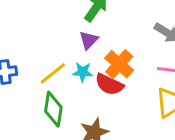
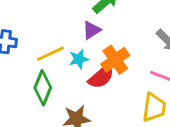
cyan star: (83, 72) -> (79, 59), turned -30
red semicircle: (109, 84) -> (101, 77), turned -80

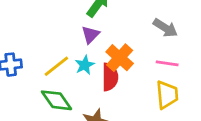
red semicircle: (101, 77) -> (110, 77), turned -36
green diamond: (43, 88) -> (57, 100), turned -44

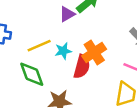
purple triangle: (91, 35) -> (67, 14), moved

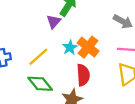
cyan star: (63, 51) -> (70, 47), moved
red semicircle: (82, 67) -> (83, 75), moved

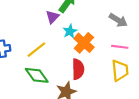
cyan star: (70, 47) -> (70, 31), moved

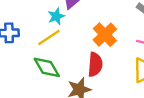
cyan star: (70, 31) -> (56, 16), moved

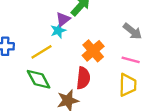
cyan star: (56, 16) -> (58, 30), moved

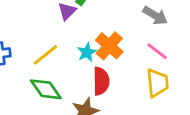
cyan star: (58, 30) -> (87, 52), moved
pink line: (131, 60) -> (157, 51), turned 30

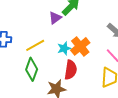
green diamond: (46, 89) -> (32, 69), turned 45

